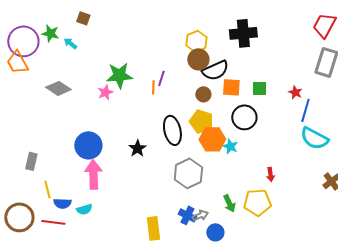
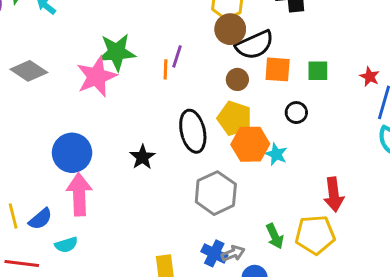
pink star: (105, 92) -> (96, 77), size x1.8
black circle: (244, 117) -> (296, 113), size x0.6
red arrow: (270, 174) -> (334, 194), size x1.6
blue semicircle: (62, 203) -> (40, 219), moved, turned -42

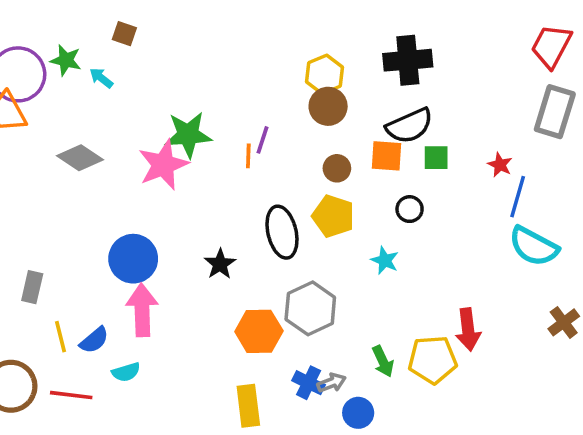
black semicircle: (255, 45) -> (410, 126), moved
orange hexagon: (250, 144) -> (259, 331), moved
red arrow: (334, 194) -> (468, 330), moved

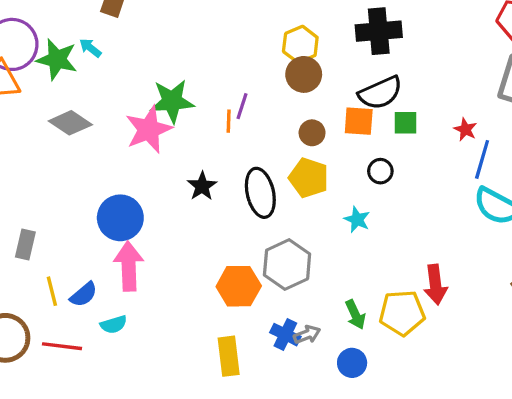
green star: (66, 60) -> (57, 59), moved, size x1.4
black star: (220, 264) -> (202, 186), moved
blue circle: (358, 413) -> (352, 363), moved

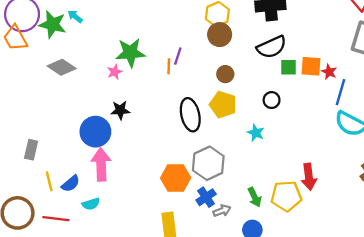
orange square: (359, 121) -> (311, 66), moved
pink star: (149, 129) -> (115, 72), size x0.5
black star: (202, 186) -> (120, 110), moved, turned 30
blue cross: (285, 335) -> (206, 197), moved, turned 30

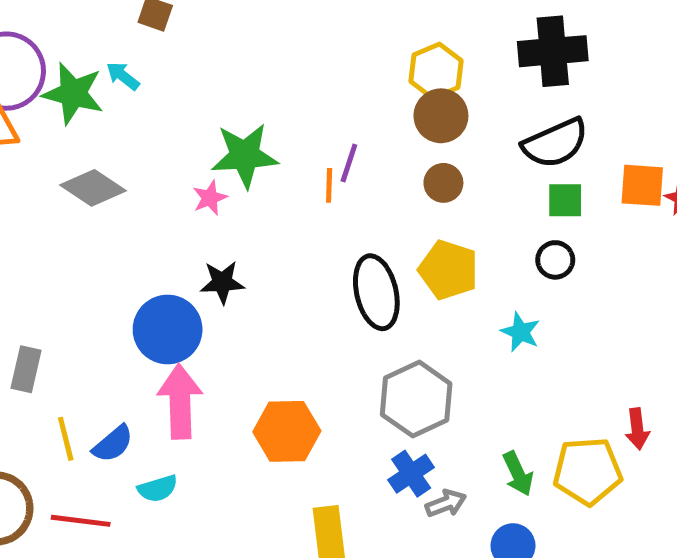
green square: (288, 67) -> (565, 200), moved
brown circle: (225, 74) -> (443, 183), moved
red arrow: (309, 177) -> (637, 429), size x0.7
orange hexagon: (176, 178) -> (287, 431), moved

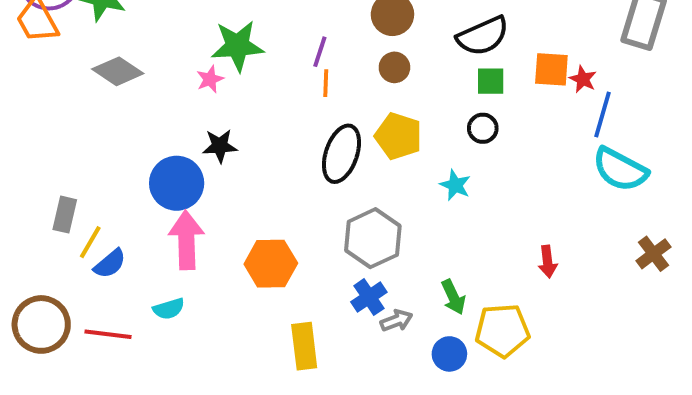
orange line: (329, 185) -> (326, 83), moved
black ellipse: (376, 292) -> (341, 154), turned 32
yellow line: (66, 439) -> (90, 242), moved, turned 44
blue semicircle: (113, 444) -> (110, 264), moved
yellow pentagon: (588, 471) -> (502, 330), moved

